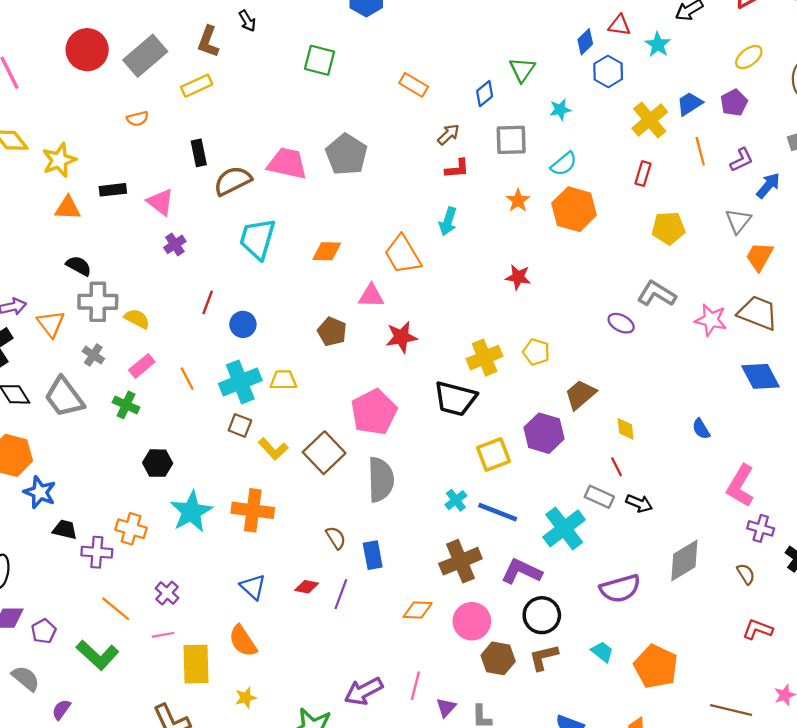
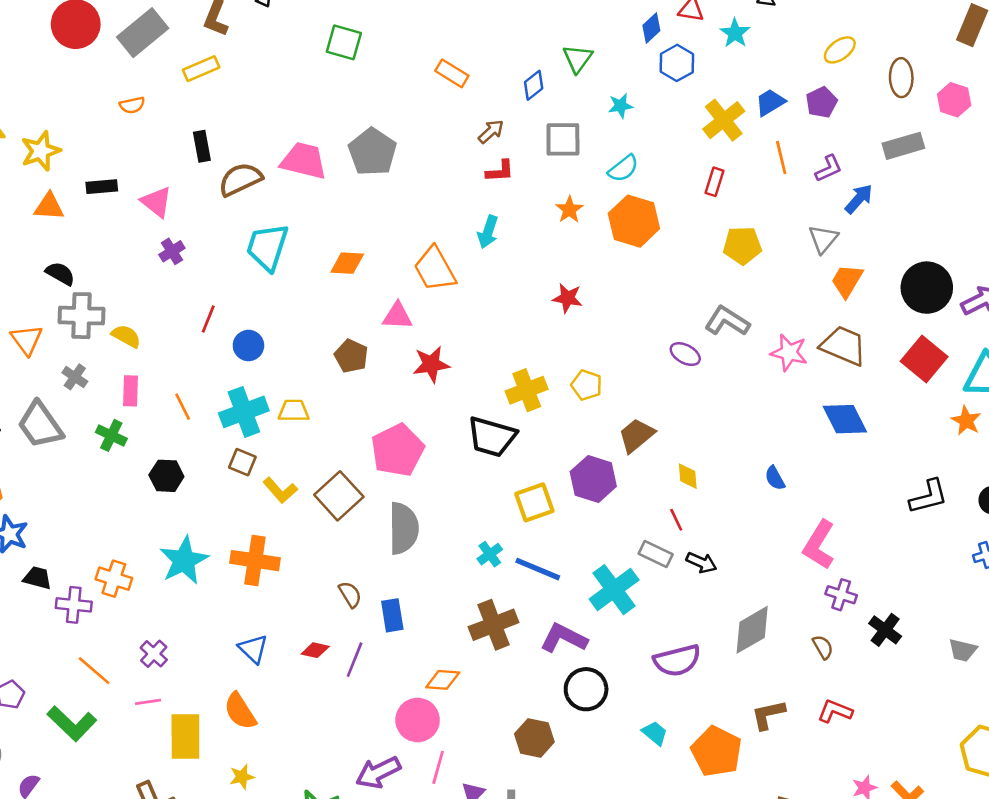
pink rectangle: (142, 366) -> (131, 391), turned -50
black hexagon: (158, 463) -> (166, 476), moved
pink circle: (472, 621) -> (418, 720), moved
brown L-shape: (544, 657) -> (768, 715), moved

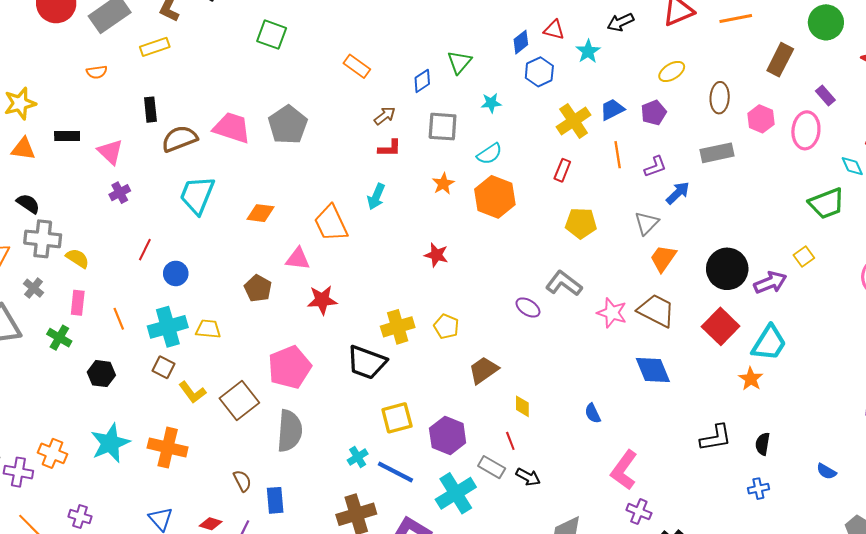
purple hexagon: (593, 479) -> (448, 435), moved
purple cross: (154, 654) -> (80, 517), turned -30

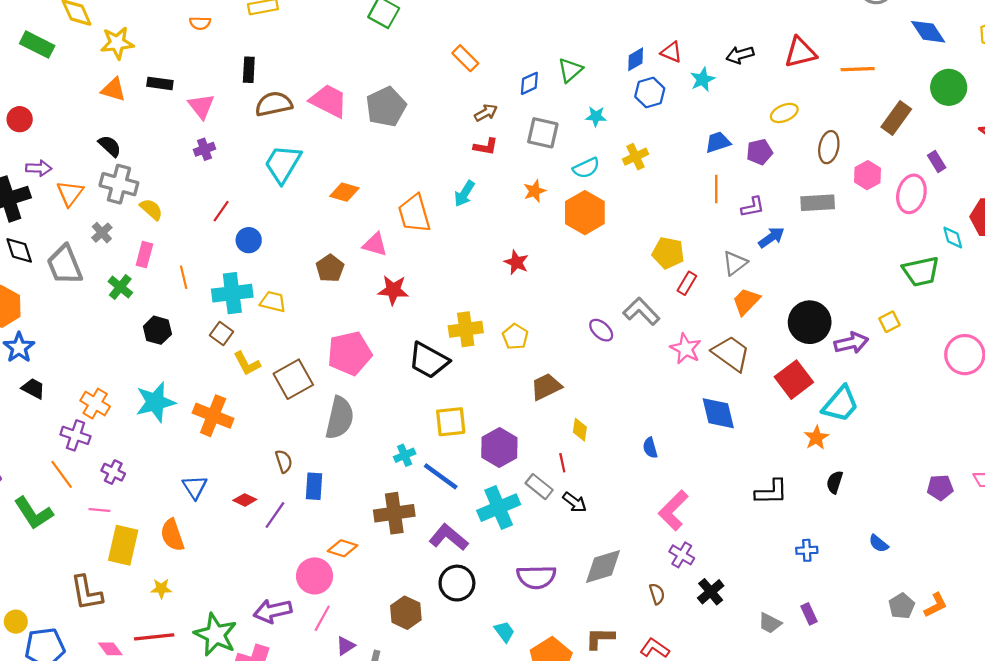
yellow cross: (574, 121) -> (635, 157), moved, size x0.7
red rectangle: (562, 170) -> (687, 283), moved
black semicircle: (763, 444) -> (835, 482), moved
purple cross: (18, 472) -> (75, 435), moved

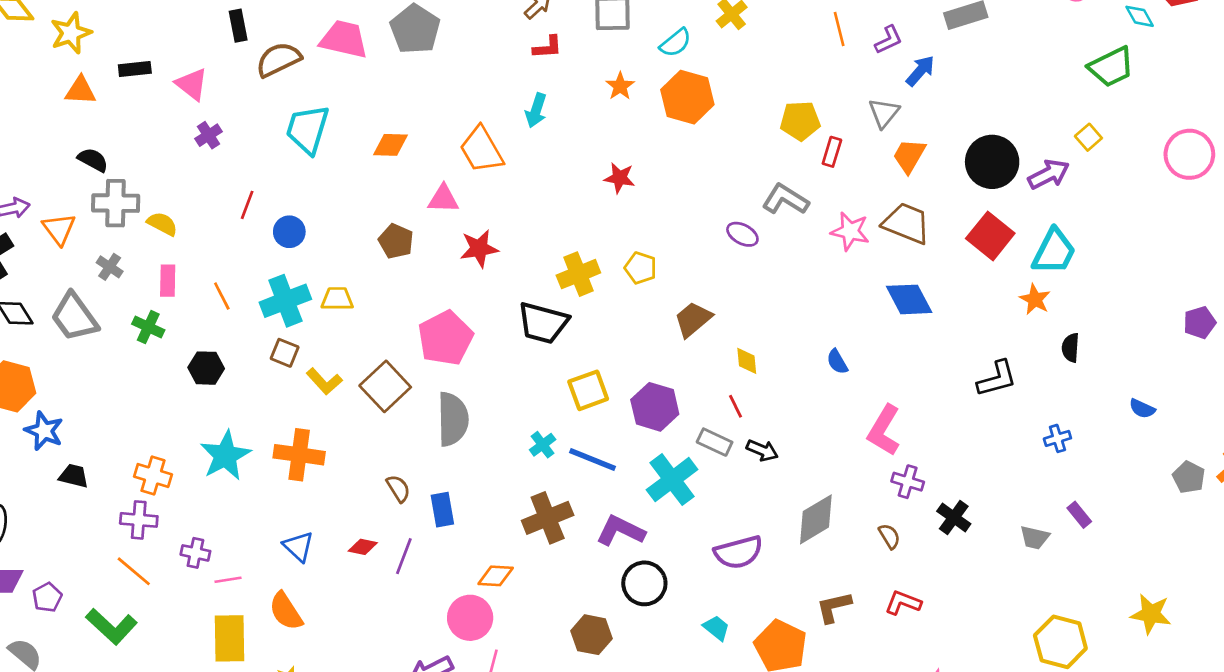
pink line: (99, 510) -> (228, 580), moved

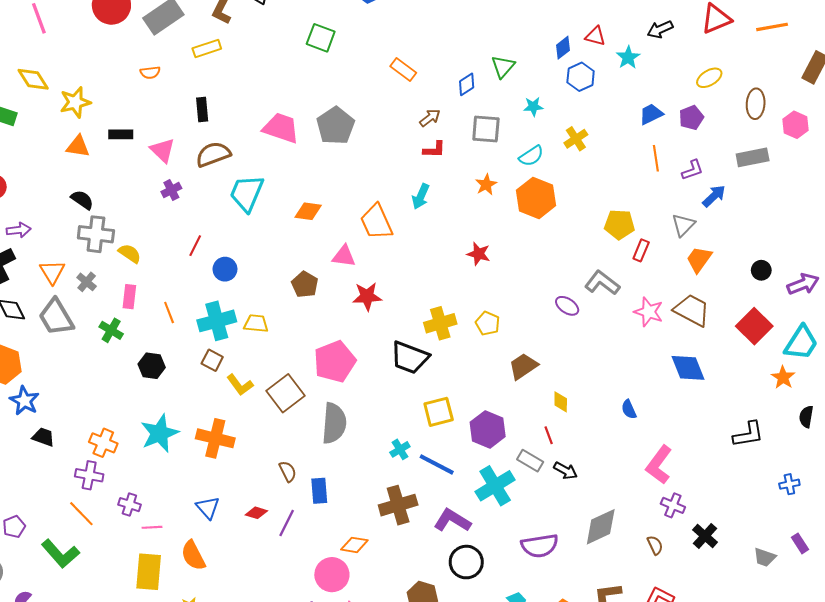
brown semicircle: (278, 60) -> (213, 154), moved
black circle: (992, 162) -> (761, 270), size x0.5
orange triangle: (59, 229) -> (52, 272), moved

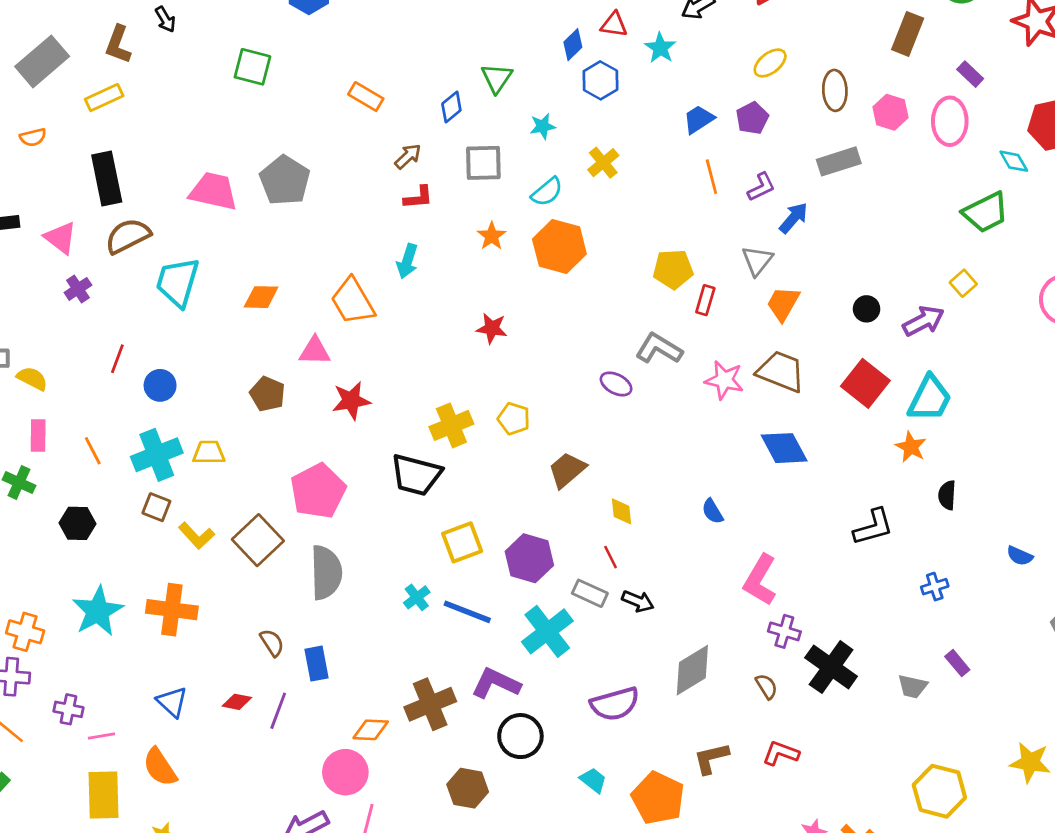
black rectangle: (202, 110) -> (107, 178), size x1.6
brown cross: (398, 505) -> (430, 704), moved
black cross: (705, 536) -> (831, 667), size x1.5

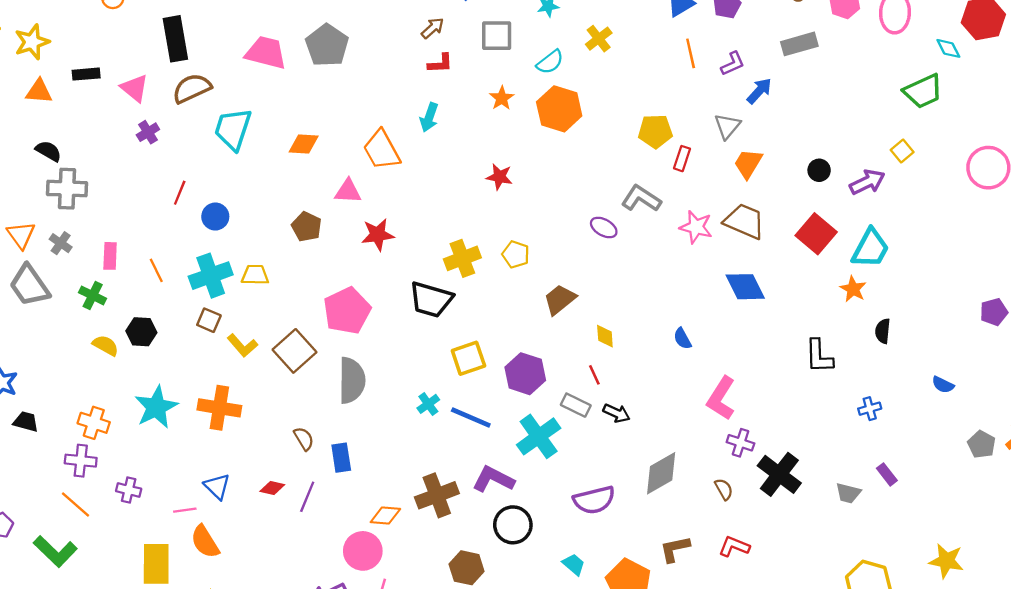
yellow semicircle: (32, 379) -> (106, 345), moved
black L-shape: (873, 527) -> (819, 356), turned 102
pink line: (101, 736) -> (185, 510), moved

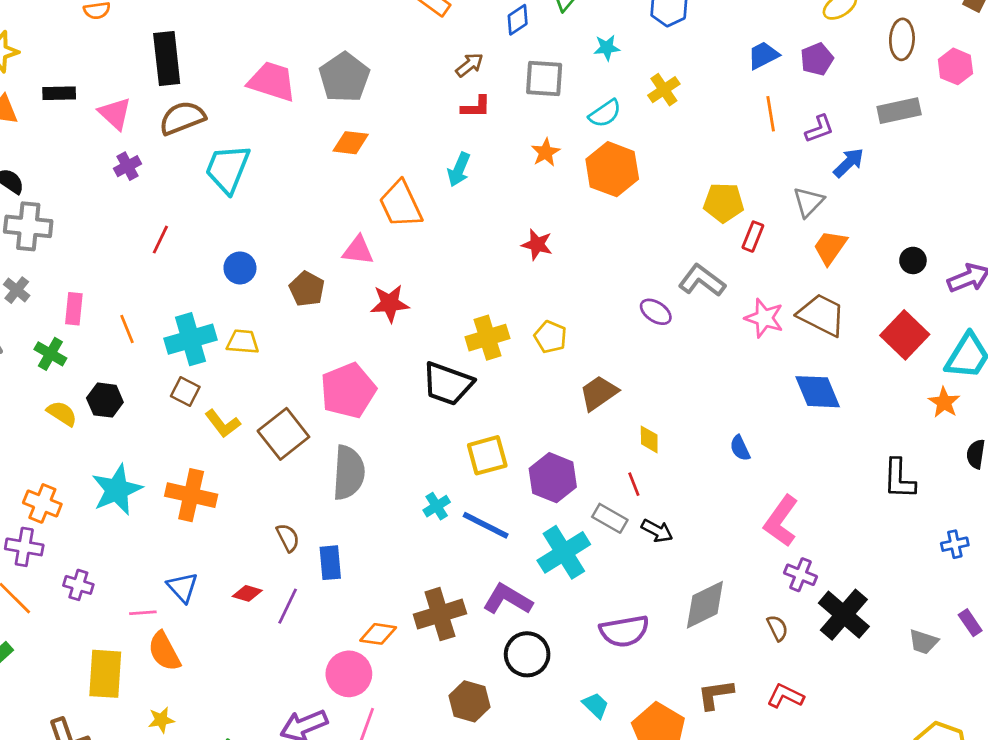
orange diamond: (304, 144) -> (351, 143), moved
blue circle: (215, 217) -> (240, 268), moved

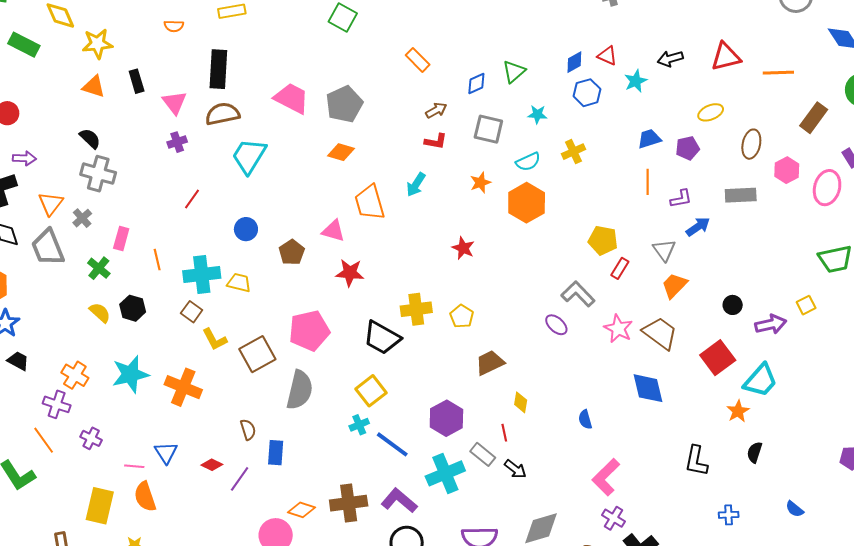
black rectangle: (59, 93) -> (137, 81), turned 65
gray triangle: (808, 202) -> (664, 250), turned -30
purple ellipse: (656, 312) -> (556, 325), moved
yellow square: (487, 455) -> (371, 391), moved, turned -32

